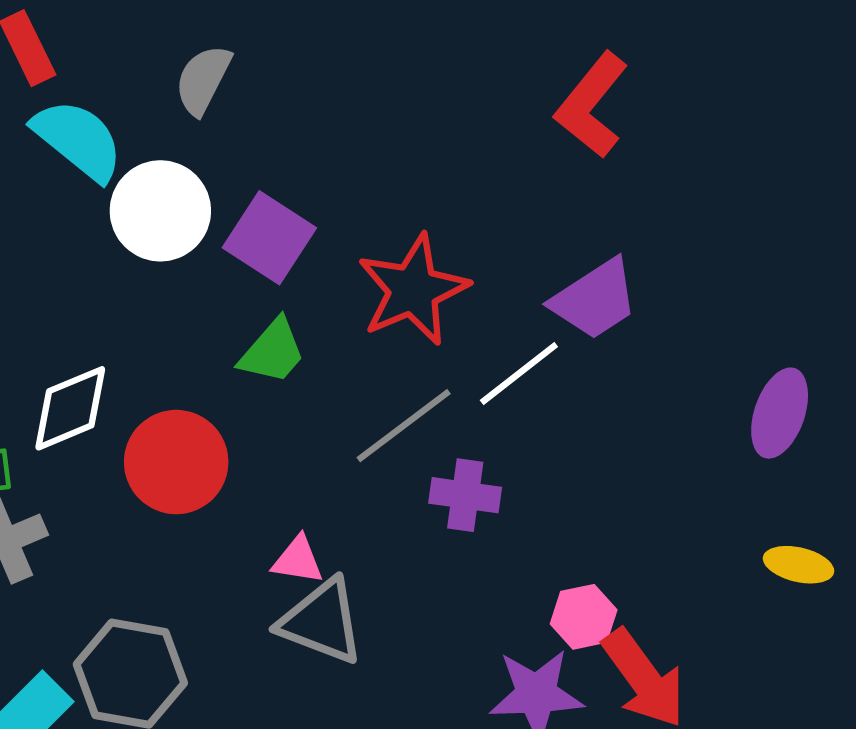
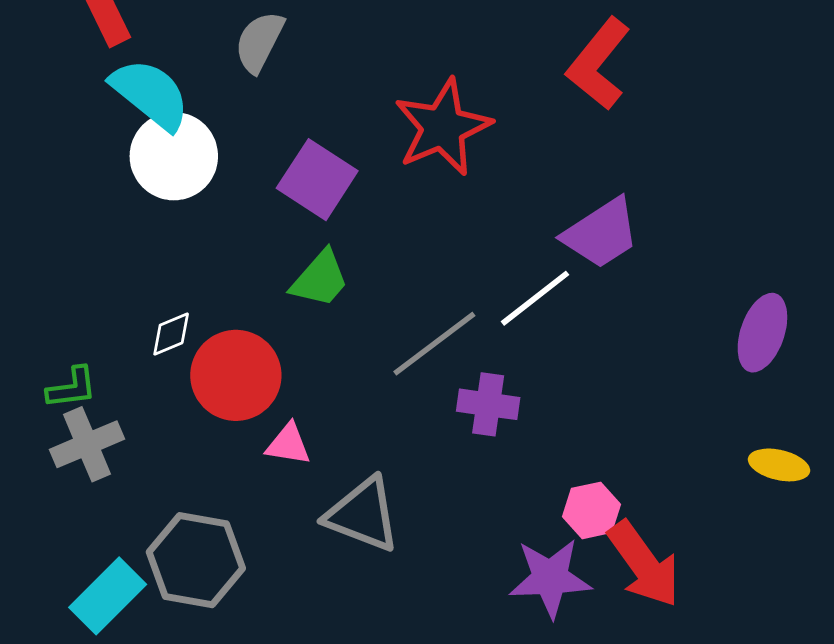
white circle: (160, 211) -> (174, 156), moved
red star: (413, 290) -> (443, 127), moved
white diamond: (70, 408) -> (171, 334), moved, size x0.6
pink triangle: (298, 560) -> (288, 444), moved

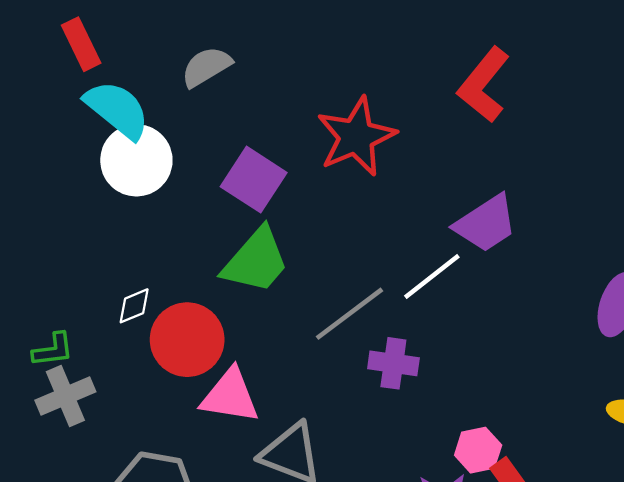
gray semicircle: (259, 42) -> (206, 67), turned 32
green trapezoid: (320, 279) -> (256, 261), size x1.4
pink triangle: (288, 444) -> (230, 396), size x1.6

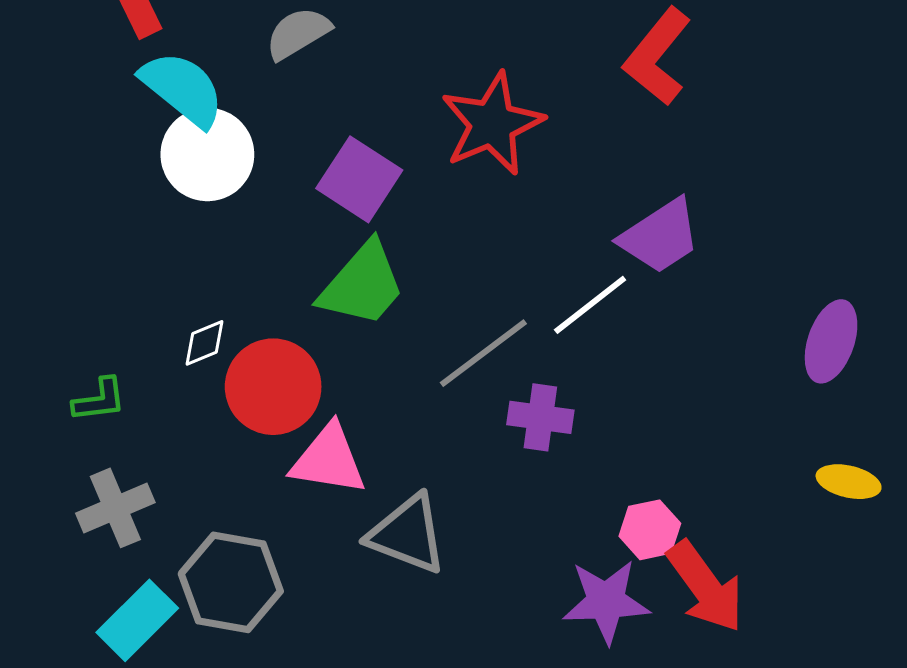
gray cross: (65, 396) -> (115, 508), moved

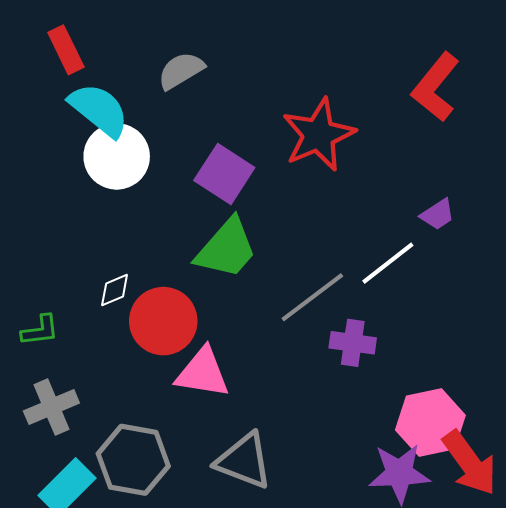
purple trapezoid: (660, 236) -> (438, 214), size x0.6
pink hexagon: (650, 530) -> (430, 423), size x1.6
gray triangle: (407, 534) -> (244, 461), moved

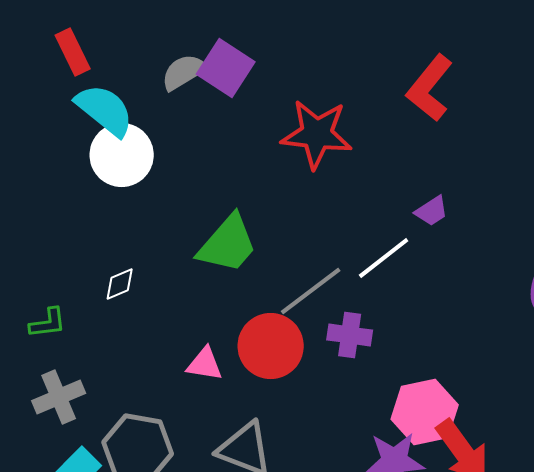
red star: (319, 135) -> (317, 134), turned 30
purple square: (224, 174) -> (226, 68), moved
red circle: (163, 321) -> (271, 346), moved
pink triangle: (203, 373) -> (205, 364), size x0.7

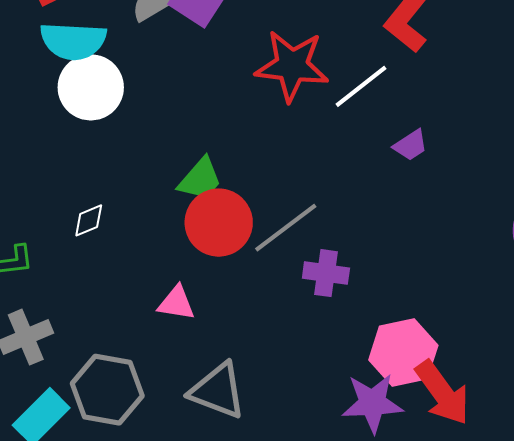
cyan semicircle: (105, 110) -> (73, 41), turned 144
green trapezoid: (228, 244) -> (200, 179), size x0.7
white line: (384, 258) -> (361, 86), moved
red circle: (271, 346) -> (219, 223), moved

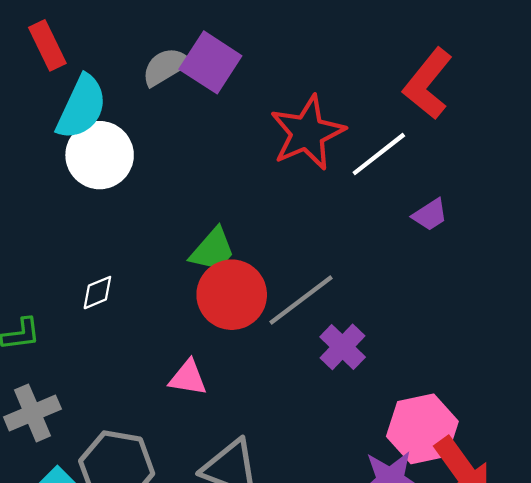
cyan semicircle: (73, 41) -> (81, 107), turned -68
red star: (292, 66) -> (307, 133), turned -30
purple cross: (326, 273) -> (343, 347), turned 36

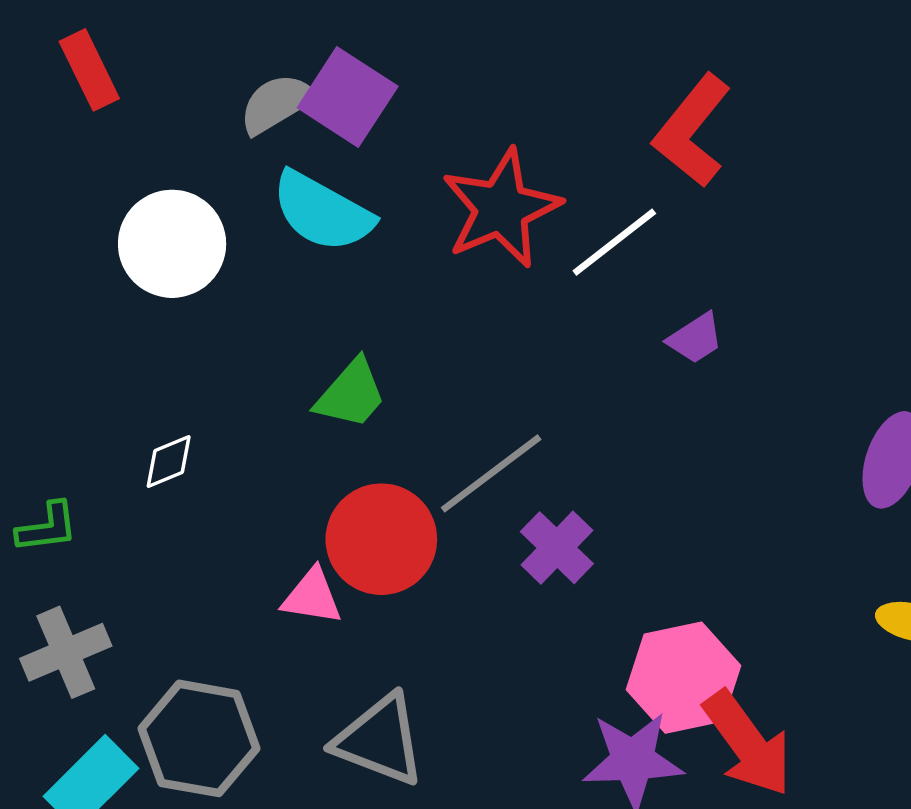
cyan semicircle: (81, 107) -> (322, 212), moved, turned 94
red circle: (232, 295) -> (381, 539), moved

